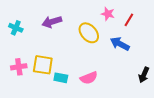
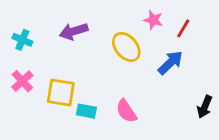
blue arrow: (120, 44) -> (170, 63), turned 108
pink cross: (19, 67) -> (22, 81), moved, turned -35
pink semicircle: (89, 78) -> (126, 111), turned 78

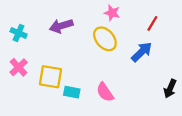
pink star: (153, 20) -> (112, 13), moved

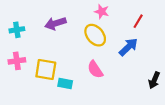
cyan cross: (19, 33) -> (17, 30), turned -32
pink cross: (19, 67) -> (17, 61), turned 35
pink semicircle: (105, 92) -> (95, 69), moved

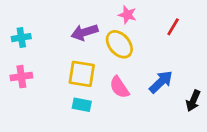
purple arrow: (55, 23) -> (84, 32), moved
blue arrow: (128, 47) -> (161, 82), moved
yellow square: (46, 69) -> (82, 74), moved

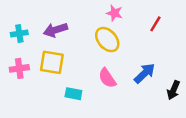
purple arrow: (84, 32) -> (55, 30), moved
yellow square: (82, 74) -> (52, 62), moved

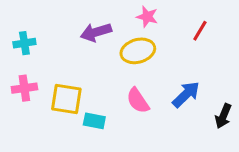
purple arrow: (55, 30) -> (96, 32), moved
yellow ellipse: (107, 40) -> (138, 51), turned -65
yellow square: (52, 62) -> (66, 99), moved

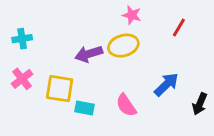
purple arrow: (96, 32) -> (89, 54), moved
pink cross: (24, 88) -> (22, 79), turned -30
pink semicircle: (138, 101) -> (126, 105), moved

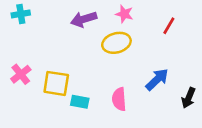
cyan cross: (22, 39) -> (21, 14), moved
purple arrow: (89, 54) -> (84, 19), moved
pink semicircle: (126, 105) -> (119, 99), turned 30

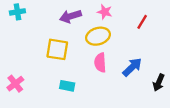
pink cross: (21, 74) -> (15, 84), moved
yellow square: (56, 83) -> (57, 49), moved
pink semicircle: (119, 99) -> (100, 63), moved

